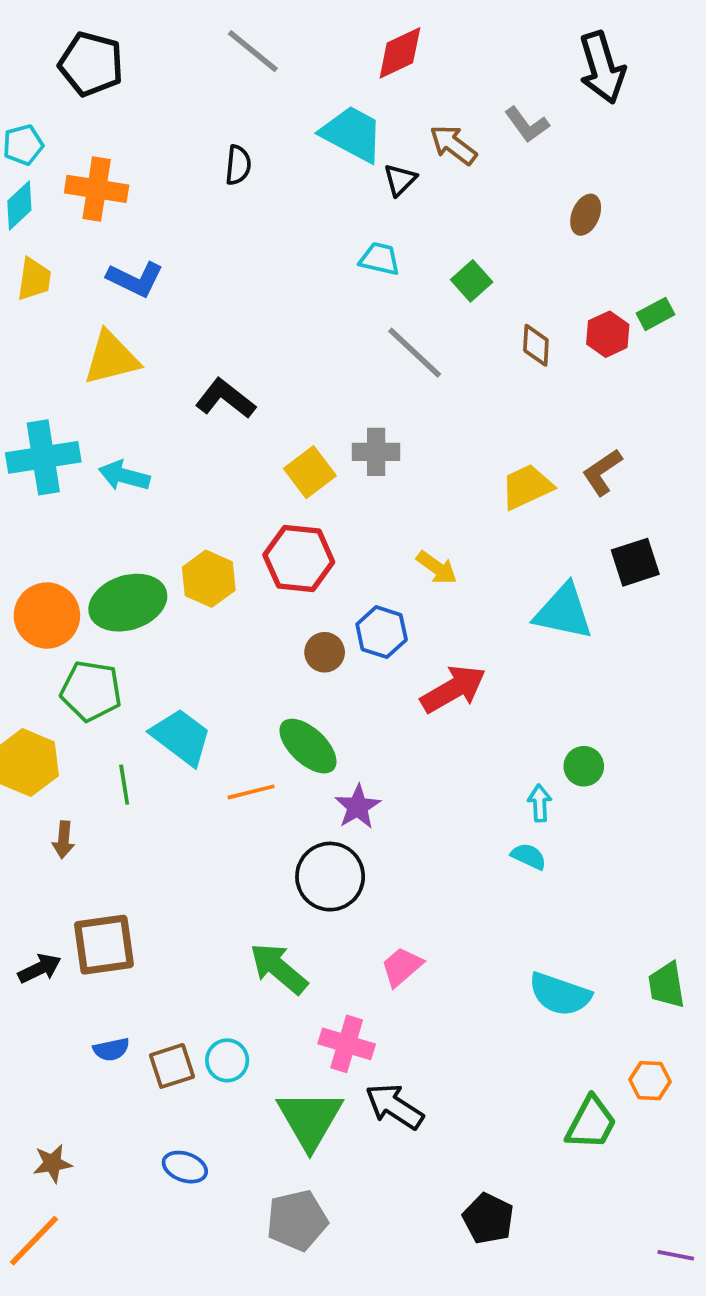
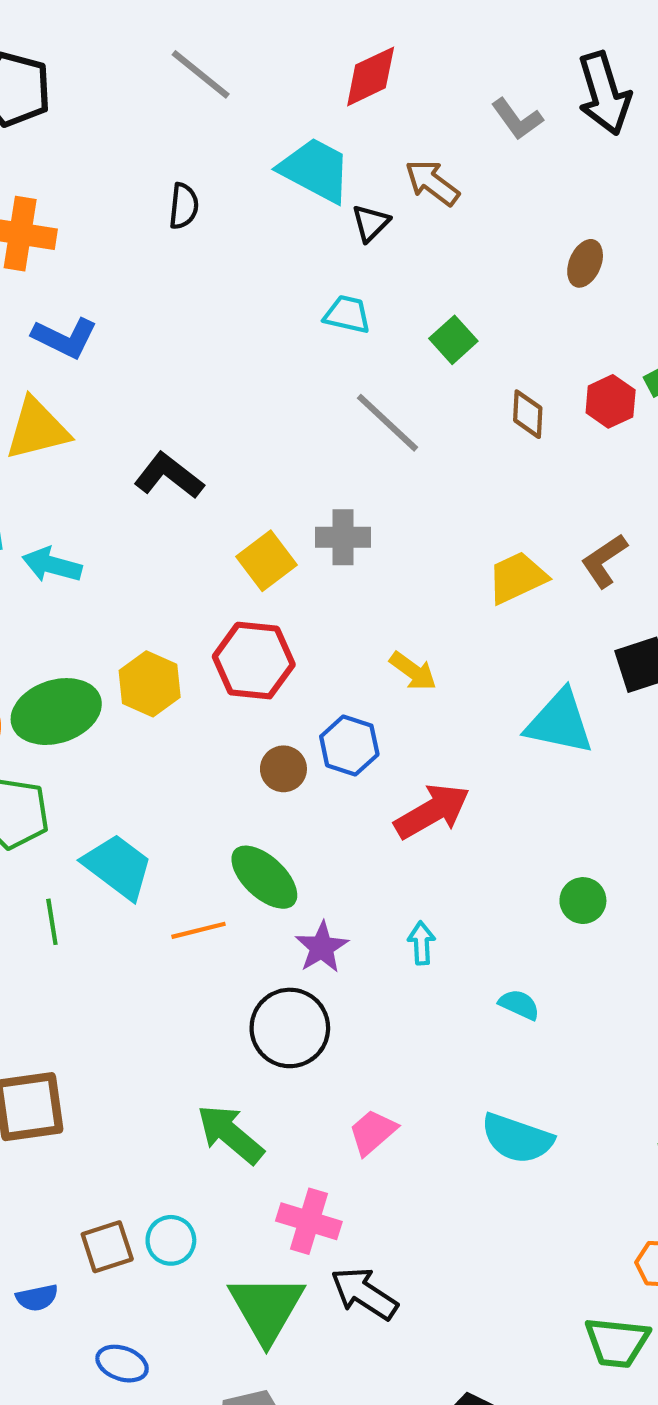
gray L-shape: (527, 125) -> (517, 119), moved
cyan arrow: (540, 803) -> (422, 943), moved
cyan semicircle: (560, 994) -> (517, 1138), moved
blue semicircle: (111, 1049) -> (37, 1298), moved
green trapezoid: (591, 1123) -> (617, 1342), moved, turned 68

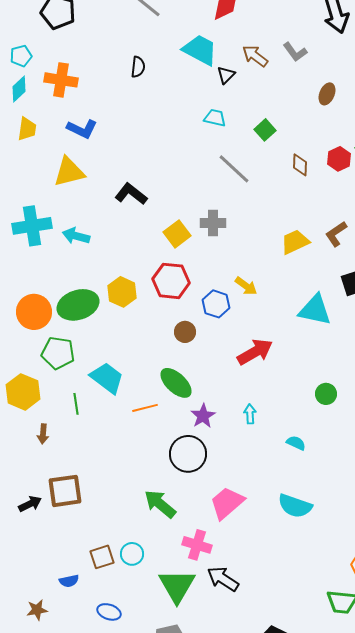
gray L-shape: (517, 119) -> (295, 52), moved
blue hexagon: (349, 745) -> (216, 304), moved
pink trapezoid: (373, 1132) -> (227, 503), size x1.5

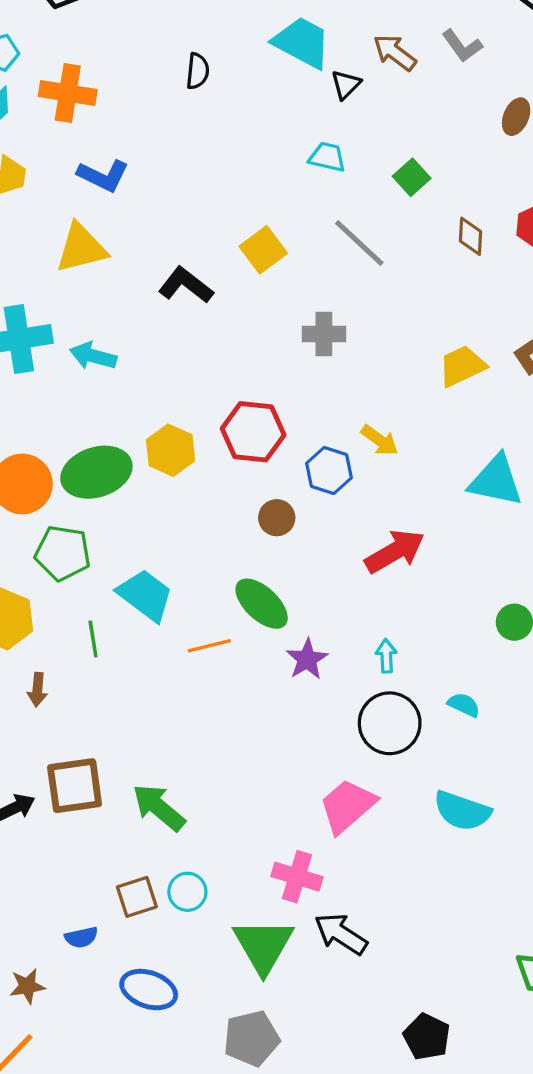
yellow square: (177, 234) -> (263, 250), moved
black circle: (188, 454) -> (390, 723), moved
green arrow: (160, 504) -> (159, 808), moved
blue ellipse: (109, 612) -> (149, 990), size x1.4

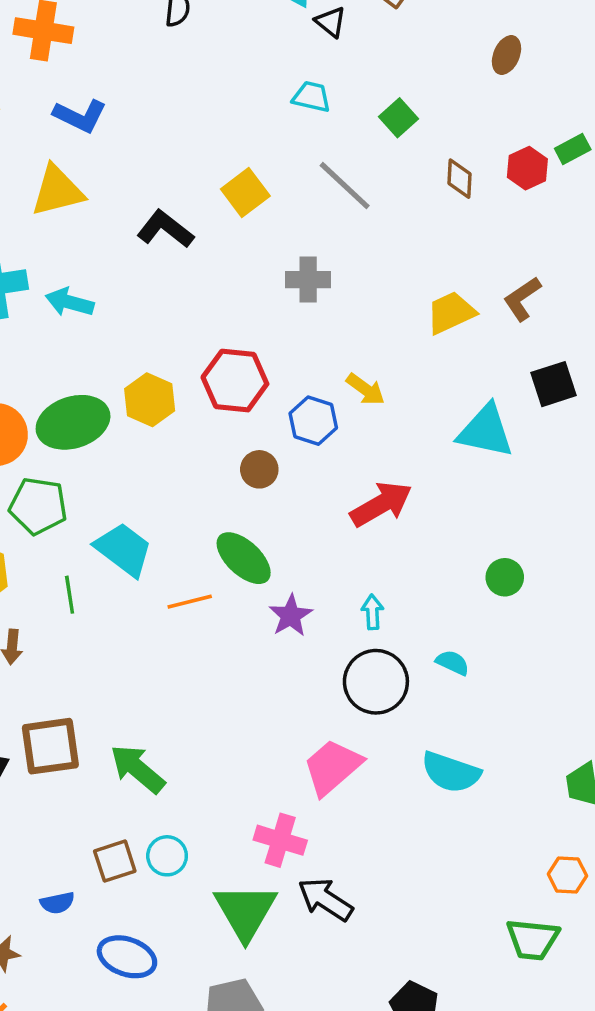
black triangle: (346, 85) -> (331, 22), turned -36

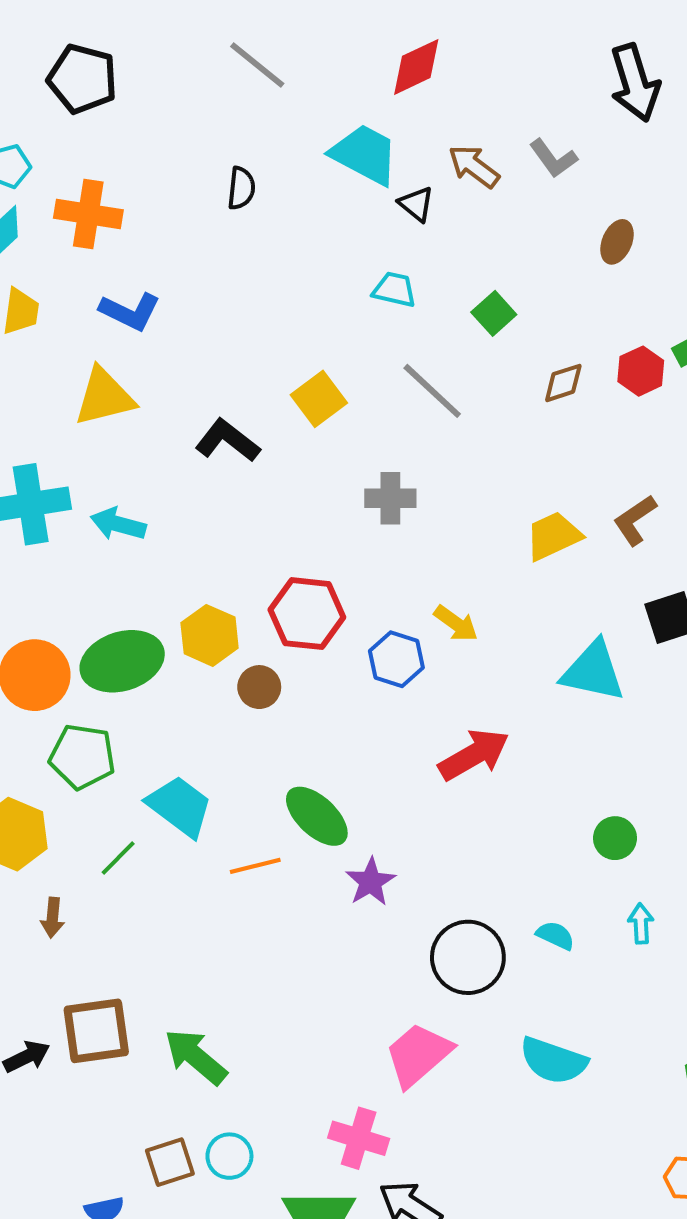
brown diamond: (459, 179) -> (563, 383), turned 69
brown circle: (259, 469) -> (259, 687), moved
green line: (70, 595) -> (118, 858), turned 54
cyan arrow: (372, 612) -> (641, 924), moved

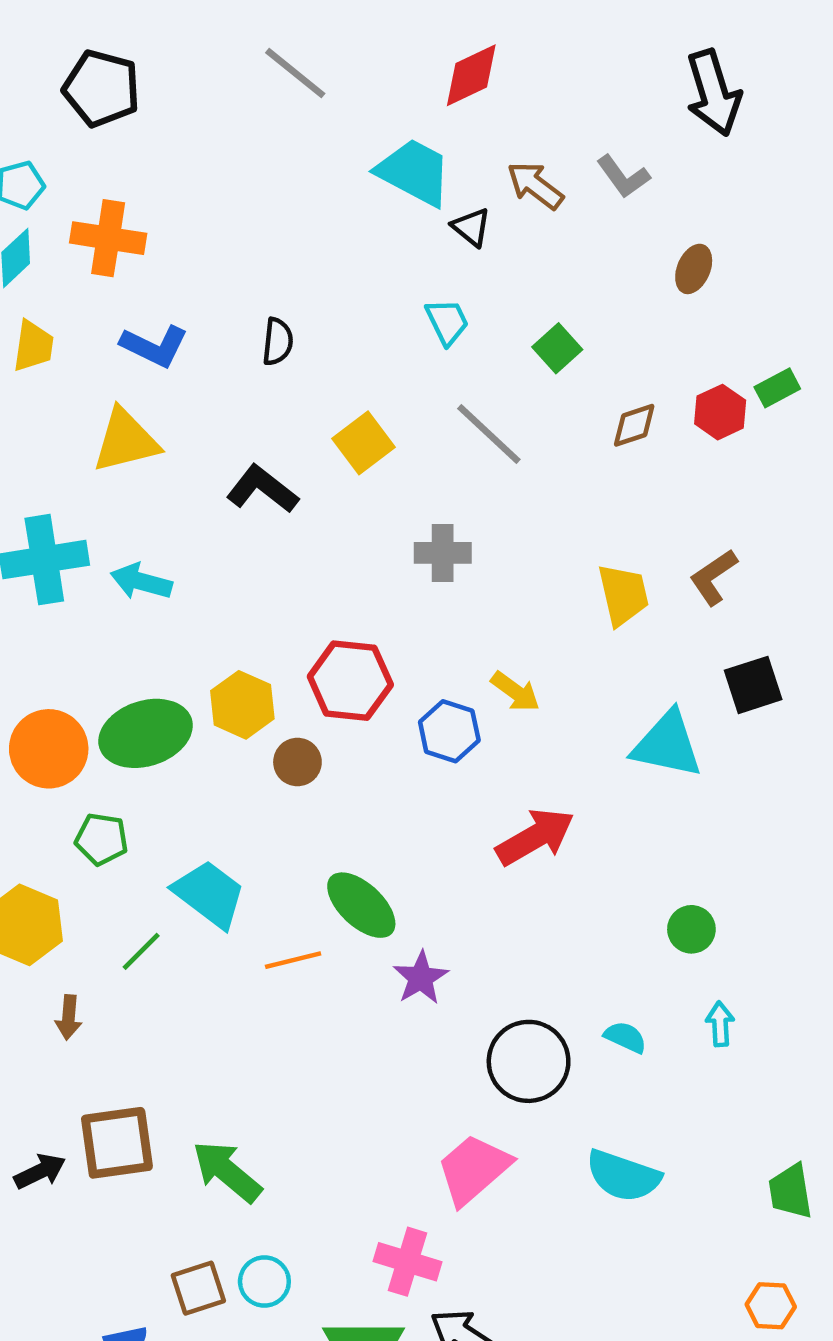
black semicircle: (241, 188) -> (278, 342), moved
cyan trapezoid: (394, 290) -> (447, 322), turned 51
yellow trapezoid: (553, 536) -> (623, 595), turned 102
green pentagon: (82, 757) -> (102, 839), size x0.7

